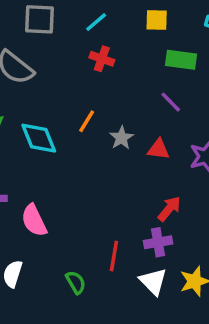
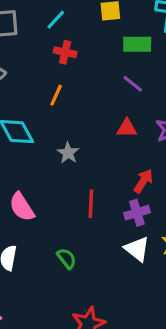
orange line: (87, 121) -> (56, 95), moved
gray star: (121, 138) -> (68, 153), moved
red line: (114, 256) -> (91, 204), moved

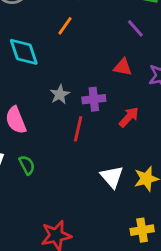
gray star: (68, 153) -> (60, 94), moved
purple cross: (137, 213) -> (94, 99), moved
green semicircle: (67, 258) -> (27, 165), moved

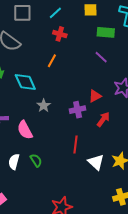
red triangle: (123, 67) -> (95, 96), moved, turned -32
gray star: (60, 94) -> (44, 106), moved
red line: (78, 129) -> (75, 144), moved

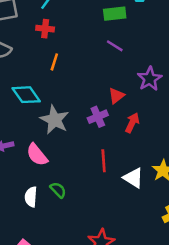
red cross: (60, 34) -> (45, 29), moved
gray star: (44, 106) -> (55, 120), size x1.6

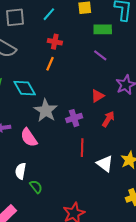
red cross: (45, 29) -> (55, 42), moved
purple cross: (98, 117) -> (74, 118), moved
green semicircle: (58, 190) -> (36, 187), moved

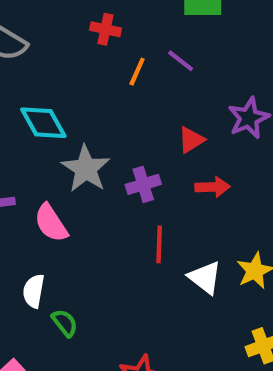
purple line: (100, 55) -> (181, 61), moved
orange line: (50, 64) -> (137, 72), moved
red arrow: (108, 119) -> (213, 187), turned 56

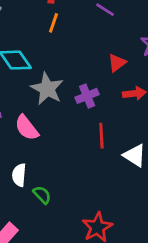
orange line: (137, 72) -> (53, 23), moved

